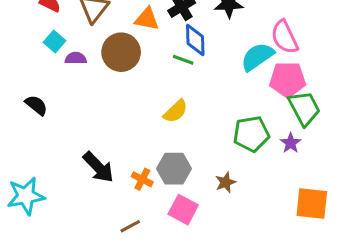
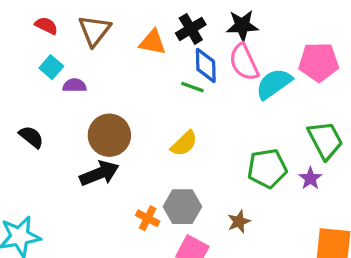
pink semicircle: (285, 37) -> (244, 62), moved
brown circle: (121, 52) -> (109, 135), moved
pink pentagon: (288, 79) -> (319, 62), moved
black arrow: (98, 167) -> (99, 173), moved, turned -68

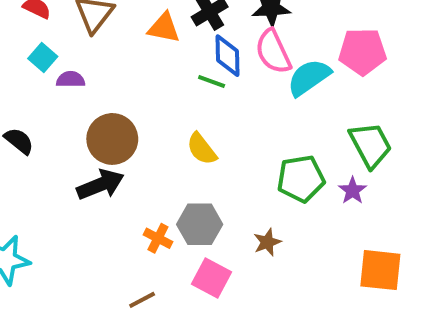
yellow semicircle: (184, 144) -> (202, 149), turned 96

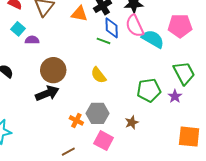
cyan semicircle: (309, 77) -> (153, 39), turned 65

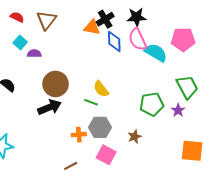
orange triangle: (79, 14) -> (92, 27), moved
green line: (104, 41) -> (91, 102), moved
orange cross: (76, 120) -> (79, 135), turned -32

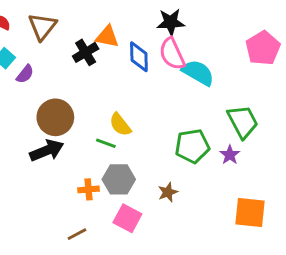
black cross: (105, 19) -> (86, 52), moved
pink pentagon: (183, 39) -> (263, 48), moved, turned -30
purple semicircle: (34, 54) -> (25, 74), turned 128

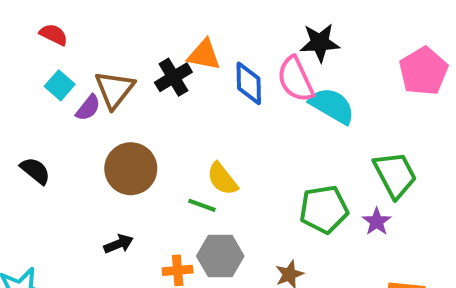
black star: (171, 22) -> (320, 43), moved
brown triangle: (42, 26) -> (115, 89), moved
black arrow: (47, 150) -> (119, 244), moved, size x0.6

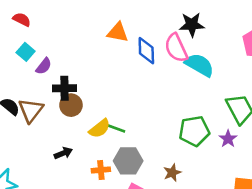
black cross: (173, 77) -> (65, 88), moved, turned 30
brown triangle: (115, 89) -> (31, 110), moved
brown circle: (131, 169) -> (71, 105), size x0.7
yellow semicircle: (222, 179) -> (100, 128), moved, turned -90

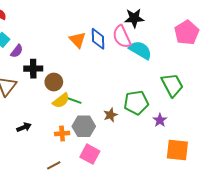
orange triangle: (118, 32) -> (78, 40), moved, turned 36
brown circle: (71, 105) -> (54, 82), moved
purple star: (228, 139) -> (160, 120), moved
black arrow: (63, 153) -> (24, 127), moved
brown star: (172, 173) -> (110, 115), moved

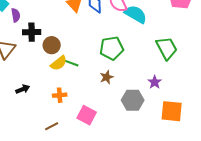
purple semicircle: (17, 51) -> (16, 15), turned -48
green pentagon: (136, 103) -> (112, 48), moved
gray hexagon: (84, 126) -> (133, 100), moved

